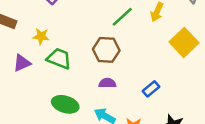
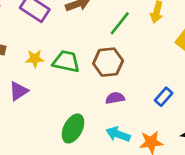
green trapezoid: (59, 59) -> (66, 61), moved
green ellipse: (65, 104) -> (73, 128), turned -70

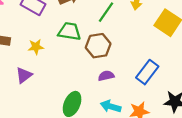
green trapezoid: (66, 61) -> (69, 31), moved
blue rectangle: (164, 97) -> (147, 72), size x1.5

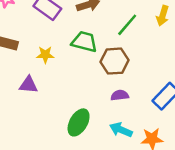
purple triangle: (24, 75) -> (29, 85), turned 36

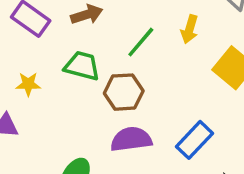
purple semicircle: (120, 95) -> (131, 139), size x1.6

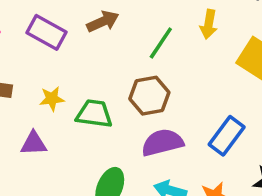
green trapezoid: (82, 66) -> (94, 114), moved

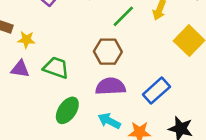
yellow star: (52, 99) -> (26, 40), moved
green trapezoid: (94, 114) -> (56, 68), moved

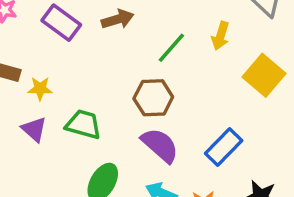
purple triangle: (20, 69) -> (34, 129), turned 36
purple semicircle: (110, 86) -> (160, 145), turned 48

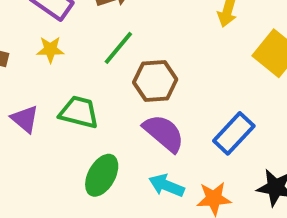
green line: (171, 48) -> (118, 48), moved
yellow star: (40, 89) -> (50, 49), moved

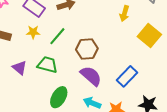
green line: (118, 48) -> (57, 36), moved

